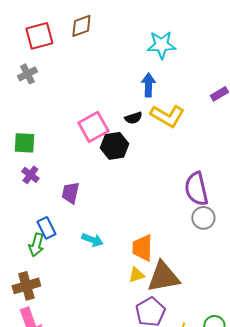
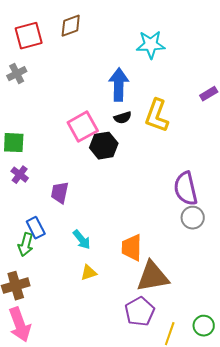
blue arrow: (148, 85) -> (119, 85), moved, size x1.4
yellow L-shape: (167, 116) -> (157, 116), turned 80
cyan arrow: (92, 240) -> (82, 240), turned 30
yellow triangle: (136, 275) -> (89, 273), moved

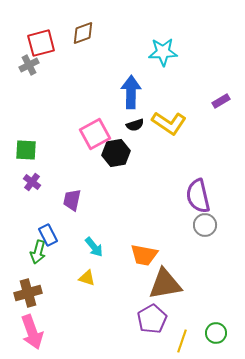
gray cross: (17, 74) -> (29, 65), moved
yellow L-shape: (157, 116) -> (169, 123), turned -76
orange trapezoid: (132, 248) -> (144, 255), turned -80
yellow triangle: (89, 273) -> (87, 278), moved, turned 36

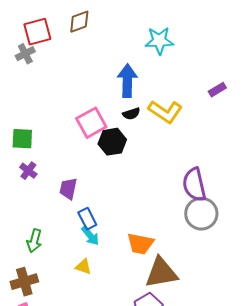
gray circle: (205, 225) -> (201, 214), size x1.4
blue rectangle: (48, 235) -> (87, 219), moved

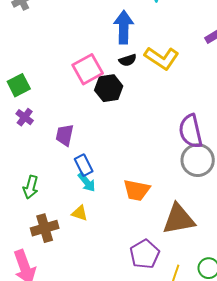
green square: (22, 139) -> (19, 85), turned -30
brown triangle: (161, 273) -> (179, 219), moved
brown cross: (24, 282) -> (45, 228), moved

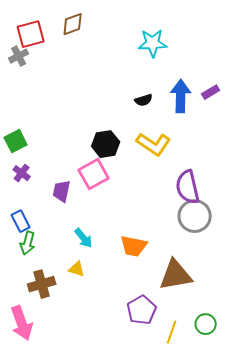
blue arrow: (124, 27) -> (181, 96), moved
yellow L-shape: (162, 58) -> (154, 144), moved
black semicircle: (128, 60) -> (144, 100), moved
pink square: (88, 69) -> (94, 174), moved
blue rectangle: (84, 165) -> (21, 221), moved

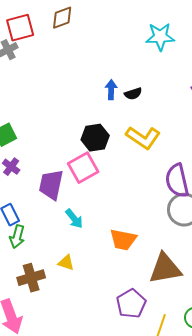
cyan star: (153, 43) -> (160, 37), moved
blue arrow: (181, 96) -> (111, 90), moved, size x0.6
purple trapezoid: (62, 191) -> (51, 185), size x1.4
cyan arrow: (84, 238) -> (74, 219), moved

